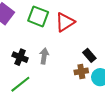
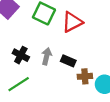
black rectangle: (89, 55) -> (68, 61), moved, turned -32

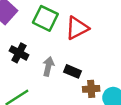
black cross: (21, 55) -> (19, 53), moved

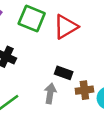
gray arrow: (48, 66) -> (50, 93), moved

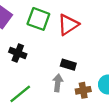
brown cross: (84, 90) -> (83, 90), moved

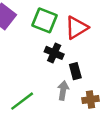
black cross: (18, 53) -> (54, 53), moved
black rectangle: (68, 65) -> (75, 71), turned 56

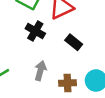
black rectangle: (75, 71) -> (74, 42), moved, turned -42

